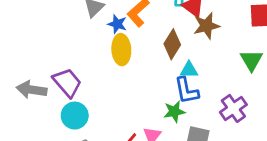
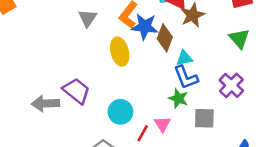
blue star: (117, 24) -> (145, 27), moved, size x1.5
green star: (174, 112) -> (178, 98), turned -30
cyan circle: (75, 116) -> (120, 112), moved

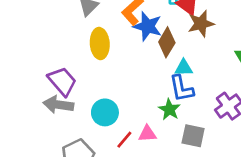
yellow ellipse: (120, 52) -> (100, 44), moved
gray arrow: (45, 104) -> (58, 105), moved
pink triangle: (162, 124) -> (147, 134), turned 48

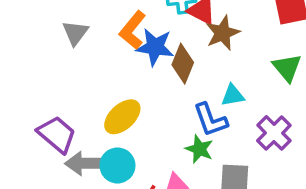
yellow ellipse: (100, 44) -> (122, 117), moved, turned 60
cyan triangle: (184, 68) -> (233, 95), moved
gray arrow: (58, 105) -> (85, 163), moved

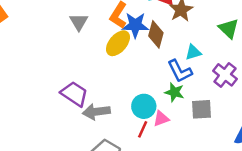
yellow ellipse: (122, 117) -> (118, 43), moved
cyan circle: (117, 165) -> (144, 106), moved

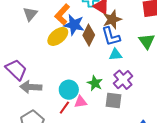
blue L-shape: (180, 71) -> (111, 36), moved
purple cross: (225, 75) -> (123, 80), moved

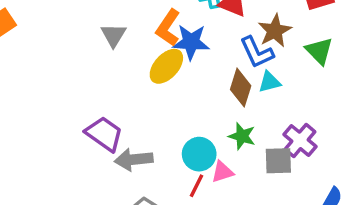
brown star: (112, 19) -> (275, 31), moved
brown diamond: (89, 35) -> (241, 88), moved
purple cross: (123, 80) -> (300, 140), moved

